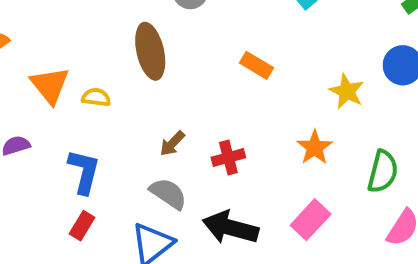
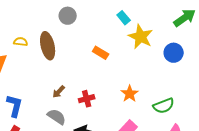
yellow star: (347, 91) -> (141, 37), moved, size x1.4
yellow semicircle: (96, 97) -> (21, 42), moved
green semicircle: (383, 172) -> (164, 106), turned 55

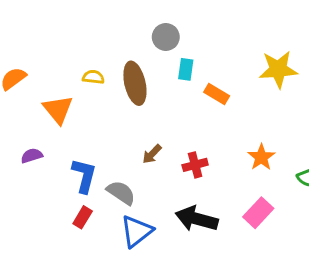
cyan rectangle: (124, 18) -> (186, 69), moved, turned 48
yellow star: (141, 37) -> (278, 69), turned -30
gray semicircle: (57, 117) -> (121, 193), moved

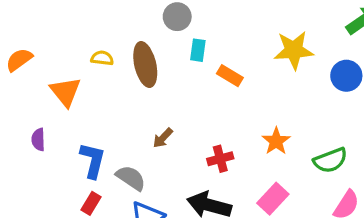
purple semicircle: (32, 156) -> (38, 140), turned -75
red cross: (195, 165) -> (220, 159), moved

